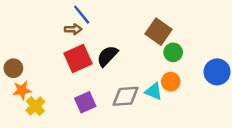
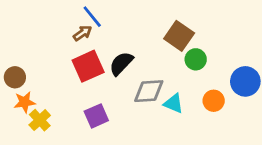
brown arrow: (73, 29) -> (83, 33), turned -35
orange circle: (171, 82) -> (214, 101), moved
gray diamond: (126, 96) -> (149, 91), moved

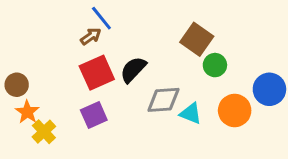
orange circle: (214, 101) -> (235, 110), size x1.4
orange star: (25, 102) -> (27, 112), turned -30
purple square: (96, 116) -> (94, 115), moved

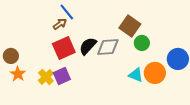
gray diamond: (163, 100) -> (108, 47), moved
cyan triangle: (191, 113) -> (136, 75), moved
yellow cross: (44, 132) -> (46, 77), moved

